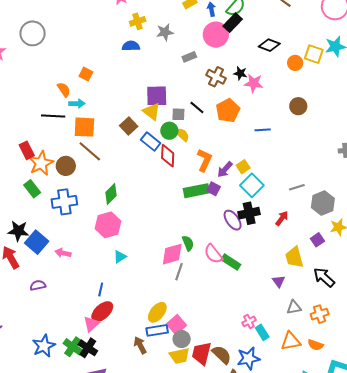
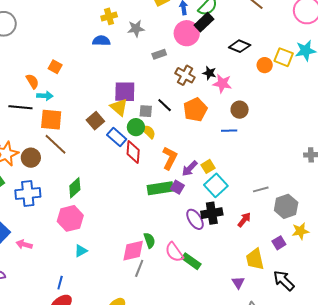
brown circle: (298, 106) -> (240, 110), moved

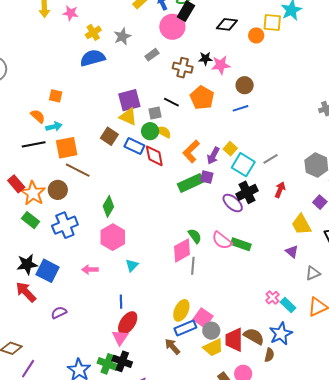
blue semicircle: (101, 41) -> (93, 58), size x1.4
orange L-shape: (170, 158) -> (191, 151), turned -145
gray line: (261, 189) -> (271, 159), moved
pink arrow: (24, 244) -> (90, 270), moved

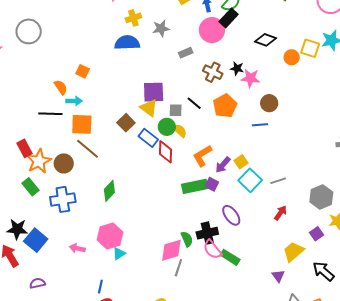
black cross: (247, 192) -> (207, 233), moved
yellow trapezoid: (301, 225) -> (293, 252), turned 65
pink hexagon: (113, 237) -> (110, 236), moved

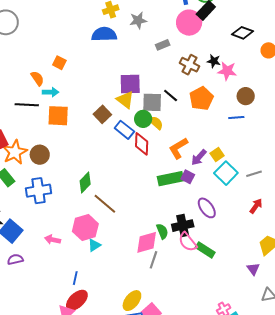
gray square: (176, 110) -> (152, 102), size x1.5
brown line: (88, 149) -> (105, 204), moved
purple semicircle: (37, 283) -> (15, 259), moved

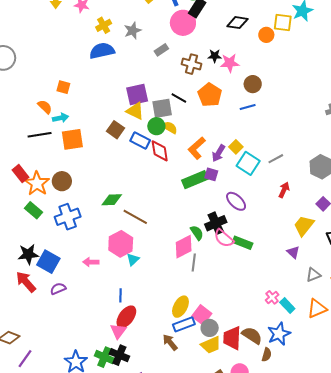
green diamond: (85, 182) -> (112, 200), turned 55

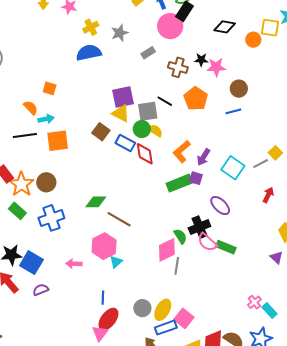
yellow square: (236, 147) -> (275, 153), moved
gray circle: (210, 328) -> (142, 308), moved

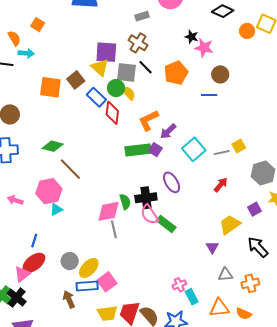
brown cross: (178, 67) -> (138, 43), moved
orange square: (58, 141) -> (50, 87), moved
gray line: (177, 266) -> (114, 229), turned -36

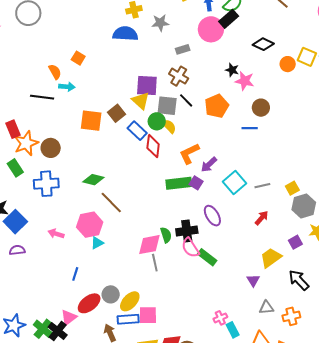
yellow square: (239, 146) -> (292, 188), moved
red ellipse: (34, 263) -> (89, 303), moved
pink triangle: (22, 274) -> (69, 317), moved
pink square: (107, 282) -> (148, 315), turned 36

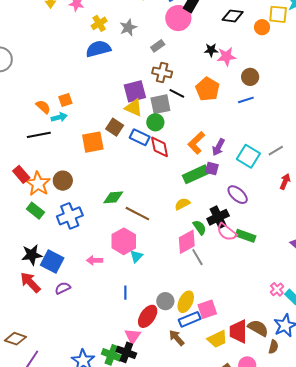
orange square: (78, 58) -> (65, 100), moved, turned -32
yellow semicircle: (169, 126) -> (182, 204), moved, turned -56

